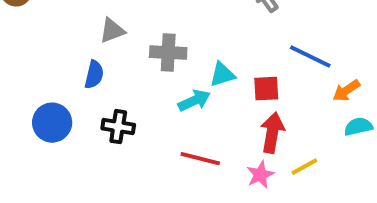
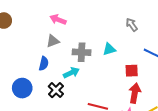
cyan triangle: (222, 75) -> (109, 49), moved
cyan arrow: (194, 101) -> (71, 73), moved
black cross: (118, 127) -> (56, 90), turned 35

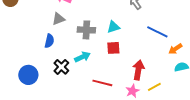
red square: (132, 71) -> (113, 48), moved
cyan arrow: (71, 73) -> (82, 57), moved
blue circle: (22, 88) -> (28, 75), moved

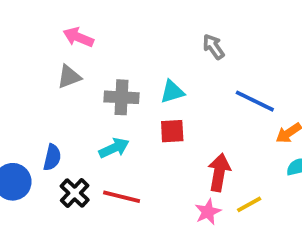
blue semicircle: (49, 41) -> (52, 157), moved
black cross: (61, 67) -> (75, 193), moved
red line: (102, 83) -> (122, 197), moved

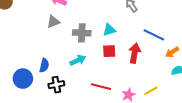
red arrow: (219, 172) -> (135, 53), moved
black cross: (75, 193) -> (56, 85), turned 35
red line: (122, 197) -> (101, 87), moved

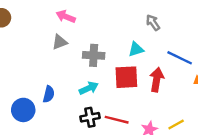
cyan triangle: (109, 30) -> (136, 49), moved
red square: (109, 51) -> (126, 77), size x1.5
black cross: (56, 85) -> (90, 117), moved

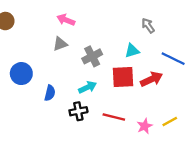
gray cross: (94, 55) -> (92, 56), turned -30
red arrow: (157, 80) -> (151, 79), turned 55
blue circle: (23, 110) -> (21, 74), moved
black cross: (90, 117) -> (78, 111), moved

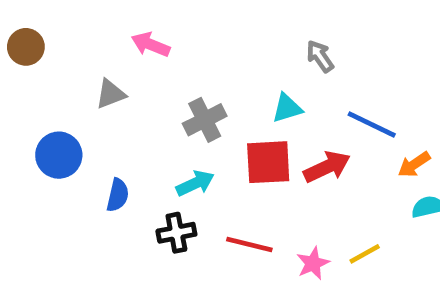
gray triangle: (60, 44) -> (111, 94), moved

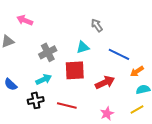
red arrow: (327, 167) -> (105, 82), moved
blue semicircle: (118, 195) -> (11, 84), turned 120
yellow line: (365, 254) -> (137, 110), moved
pink star: (313, 263) -> (107, 114), moved

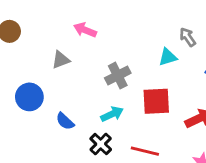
cyan triangle: (83, 47) -> (168, 57), moved
black cross: (36, 100) -> (101, 144), turned -35

